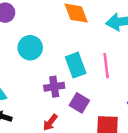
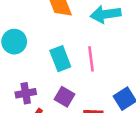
purple cross: (54, 87) -> (26, 93), moved

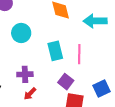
purple square: (64, 97) -> (66, 82), moved

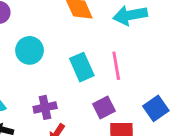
purple square: (66, 82) -> (104, 107), turned 35

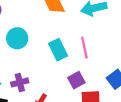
purple cross: (45, 107) -> (20, 82), moved

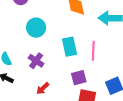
purple cross: (20, 82) -> (36, 61), moved, turned 35

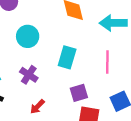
cyan rectangle: (69, 47) -> (67, 57), turned 30
pink line: (93, 51) -> (107, 62), moved

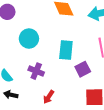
purple square: (79, 93) -> (83, 69), moved

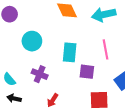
purple square: (83, 69) -> (87, 72), turned 35

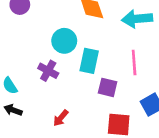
cyan circle: (32, 41) -> (64, 41), moved
purple cross: (40, 74) -> (48, 71), moved

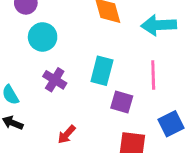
cyan circle: (64, 41) -> (43, 37), moved

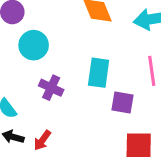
red arrow: (67, 134) -> (42, 140), moved

